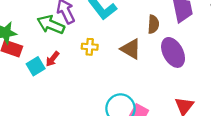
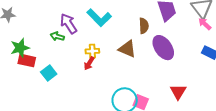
green arrow: (51, 25) -> (57, 36), size x0.6
red arrow: (52, 59) -> (89, 63), moved

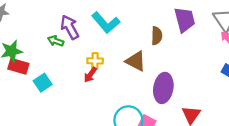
purple ellipse: (163, 48) -> (163, 88), moved, turned 40

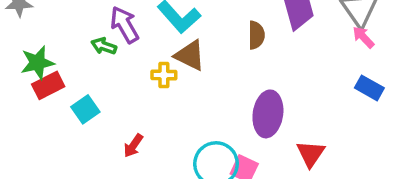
brown triangle: (136, 61) -> (190, 55), moved
red rectangle: (18, 66) -> (48, 85), turned -42
red arrow: (90, 75) -> (133, 146), moved

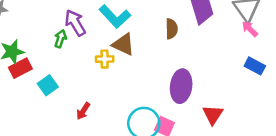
green arrow: (104, 46) -> (60, 39), turned 90

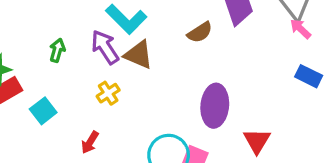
purple arrow: (75, 23) -> (105, 47), moved
brown semicircle: (172, 29) -> (200, 32), turned 60
yellow cross: (105, 59) -> (108, 93), moved, turned -30

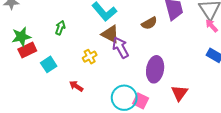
purple arrow: (105, 47) -> (120, 48), moved
red arrow: (90, 142) -> (76, 86), turned 88

